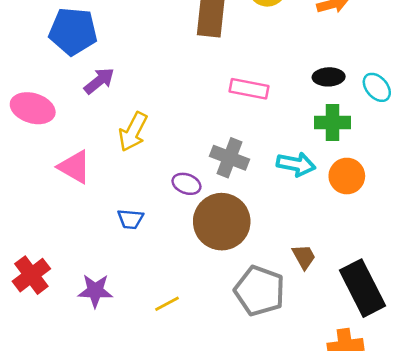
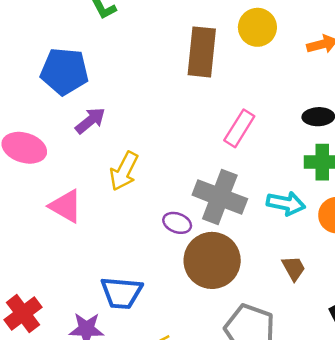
pink rectangle: (249, 89) -> (239, 128), turned -69
gray cross: (230, 158) -> (220, 197), size x1.4
blue trapezoid: (130, 219) -> (121, 293), moved, size x1.6
brown trapezoid: (304, 257) -> (294, 268), moved

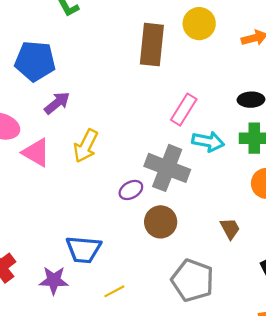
cyan arrow: (286, 203) -> (208, 141), moved
pink triangle: (66, 206) -> (36, 153), moved
purple ellipse: (177, 223) -> (131, 190), turned -50
brown circle: (212, 260) -> (161, 222), size x0.7

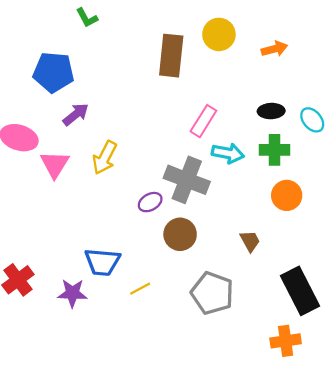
pink triangle: (36, 153) -> (55, 164), turned 32
yellow line: (114, 291) -> (140, 289), moved

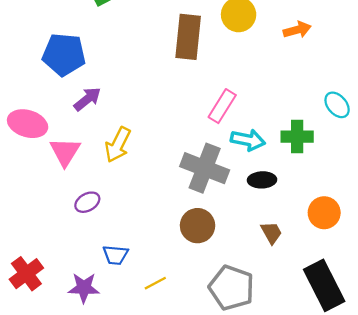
black ellipse: (271, 111) -> (262, 180), moved
orange circle: (287, 195) -> (324, 213), moved
purple ellipse: (150, 202) -> (87, 202), moved
blue trapezoid: (102, 262) -> (115, 255), size x0.7

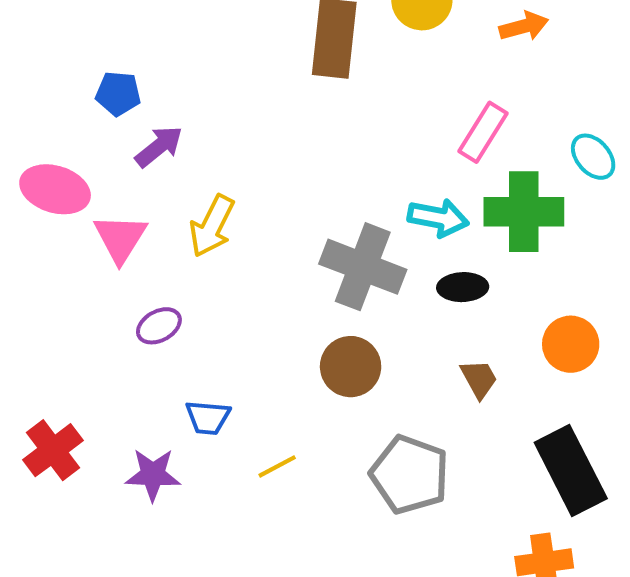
blue pentagon: (64, 54) -> (118, 93), moved, size x0.6
pink rectangle: (222, 106) -> (483, 132), moved
green cross: (297, 137) -> (524, 212), size x1.4

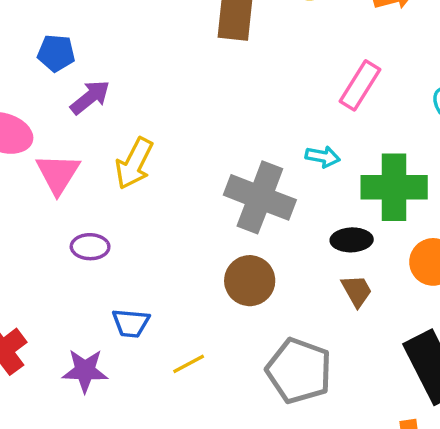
green cross: (524, 212) -> (394, 187), moved
cyan arrow: (438, 218) -> (323, 157), size x0.7
black ellipse: (463, 287) -> (352, 240), moved
purple ellipse: (159, 326) -> (90, 247), turned 30

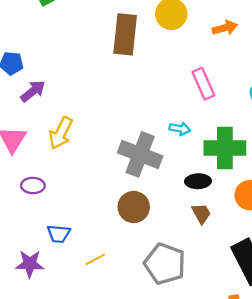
pink rectangle: (360, 85) -> (203, 84), turned -56

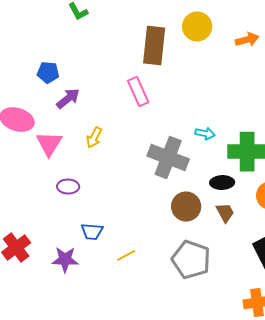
pink rectangle: (203, 84) -> (138, 92), moved
yellow arrow: (61, 133) -> (94, 138), size x0.7
brown circle: (134, 207) -> (186, 207), moved

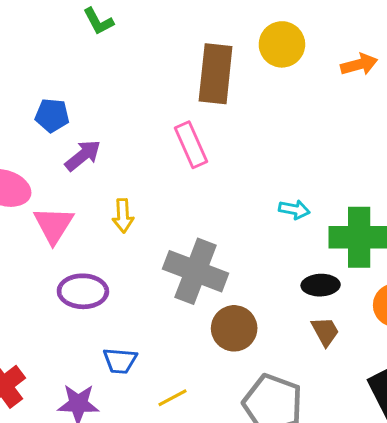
yellow arrow: (94, 138) -> (123, 216), turned -30
gray cross: (168, 158) -> (196, 271), moved
purple ellipse: (68, 187) -> (83, 291), size x1.4
brown circle: (186, 207) -> (234, 328), moved

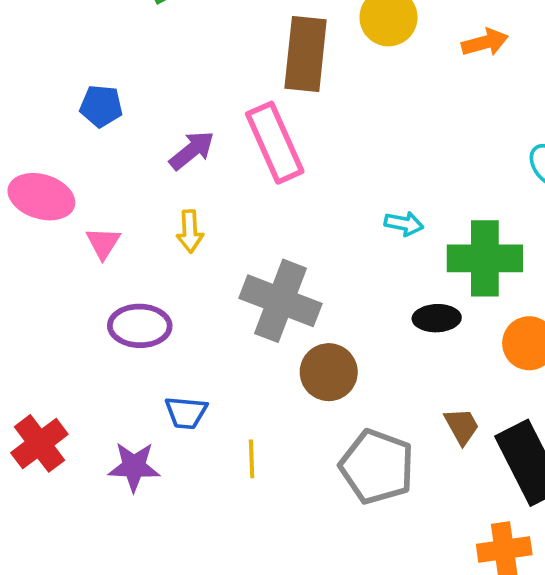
pink rectangle: (191, 145) -> (275, 143), size x1.4
purple arrow: (83, 155) -> (192, 150), moved
pink triangle: (54, 225) -> (103, 243), size x0.7
brown trapezoid: (325, 331) -> (462, 426), moved
yellow line: (172, 398) -> (252, 459), turned -64

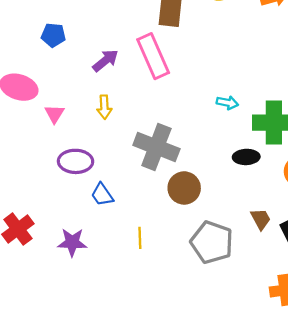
blue trapezoid: (186, 413) -> (102, 195), moved, turned 50

